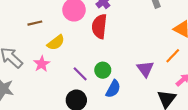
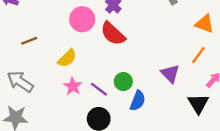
brown line: (35, 23) -> (29, 41), moved
red semicircle: (99, 26) -> (113, 34), turned -45
pink star: (42, 64) -> (73, 86), moved

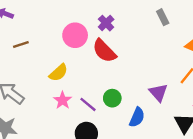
brown line: (29, 41) -> (21, 45), moved
blue semicircle: (138, 101) -> (137, 117), moved

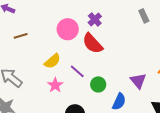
purple line: (88, 104) -> (77, 71), moved

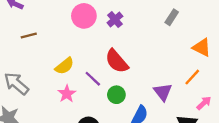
gray rectangle: (144, 16) -> (172, 17), turned 56
pink circle: (68, 29) -> (84, 16), moved
red semicircle: (93, 43) -> (117, 61), moved

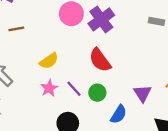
gray rectangle: (172, 17) -> (157, 21), turned 63
purple cross: (115, 20) -> (101, 19), size x1.6
purple line: (93, 79) -> (74, 89), moved

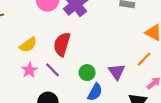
red semicircle: (100, 60) -> (62, 44), moved, turned 55
green circle: (97, 93) -> (87, 73), moved

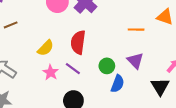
orange line: (144, 59) -> (136, 30), moved, turned 56

